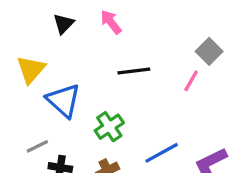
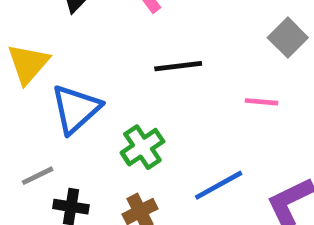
pink line: (191, 81) -> (262, 102), moved, turned 65
blue triangle: (64, 100) -> (76, 109), turned 36

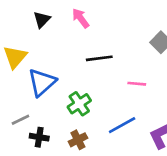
pink line: (262, 102) -> (137, 84), moved

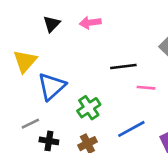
pink arrow: (81, 18) -> (90, 23), turned -60
black line: (99, 58) -> (123, 66), moved

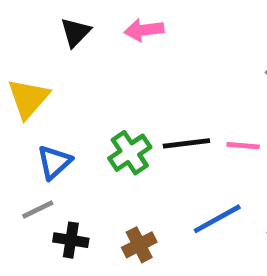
black line: (123, 66) -> (186, 143), moved
blue triangle: (52, 86) -> (54, 162), moved, size x0.7
green cross: (89, 108) -> (130, 153), moved

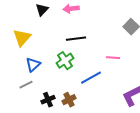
black line: (186, 143) -> (76, 39), moved
blue line: (217, 219) -> (91, 78), moved
black cross: (71, 240) -> (48, 100), moved, turned -32

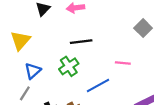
gray line: (26, 85) -> (25, 93), turned -32

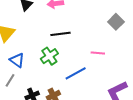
blue triangle: (33, 71) -> (17, 60), turned -42

